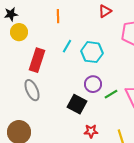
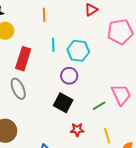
cyan line: (67, 46) -> (53, 45), turned -32
purple circle: (93, 84) -> (69, 76), moved
green line: (111, 94) -> (99, 106), moved

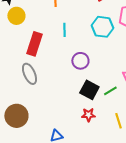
cyan hexagon: (78, 51) -> (102, 27), moved
black square: (63, 103) -> (89, 90), moved

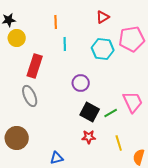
cyan line: (64, 30) -> (65, 44), moved

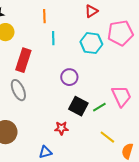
red star: (89, 137) -> (61, 128), moved
yellow line: (119, 143) -> (107, 137), turned -35

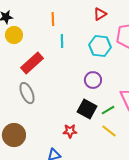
red rectangle: (23, 60) -> (32, 63), turned 30
purple circle: (69, 77) -> (93, 80), moved
yellow line: (107, 137) -> (109, 131), moved

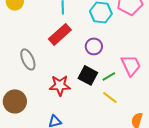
red rectangle: (32, 63) -> (60, 34), moved
red star: (70, 131) -> (60, 85), moved, size x1.5

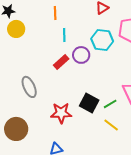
red rectangle: (60, 34) -> (61, 62), size x0.7
purple circle: (94, 46) -> (81, 55), moved

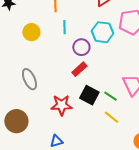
yellow circle: (16, 29) -> (31, 32), moved
red rectangle: (61, 62) -> (79, 69), moved
green line: (110, 104) -> (110, 96), turned 64

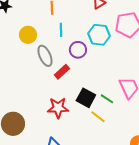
red rectangle: (79, 69) -> (62, 72), moved
gray ellipse: (29, 79) -> (45, 56), moved
yellow line: (111, 117) -> (98, 117), moved

